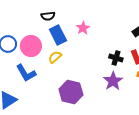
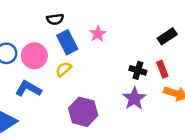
blue L-shape: (26, 73) -> (28, 89), turned 150

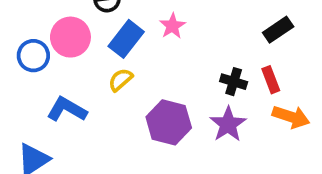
blue rectangle: (67, 42) -> (126, 39), turned 65
pink circle: (34, 56) -> (70, 37), moved
purple hexagon: (83, 112) -> (169, 122), moved

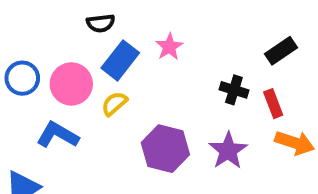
pink circle: (70, 37) -> (71, 84), moved
black cross: (234, 82) -> (234, 90), moved

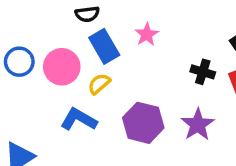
blue rectangle: (120, 60) -> (104, 46), turned -68
blue L-shape: (58, 135) -> (79, 119), moved

